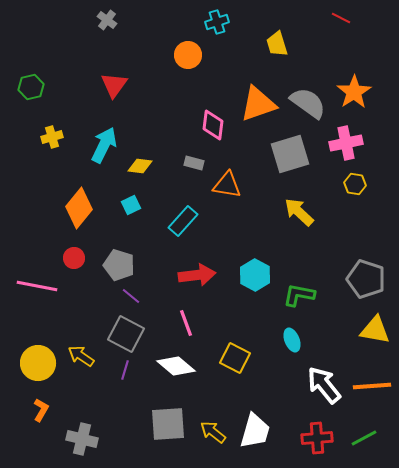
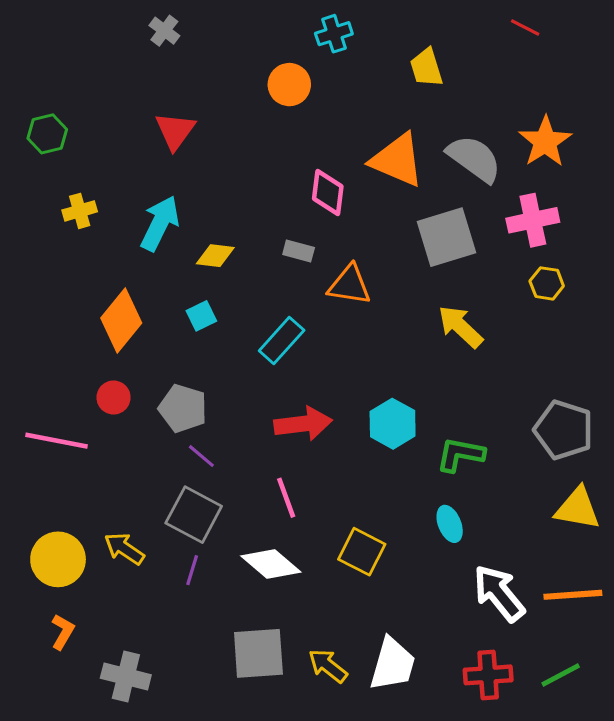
orange triangle: (258, 104) -> (397, 160), turned 42

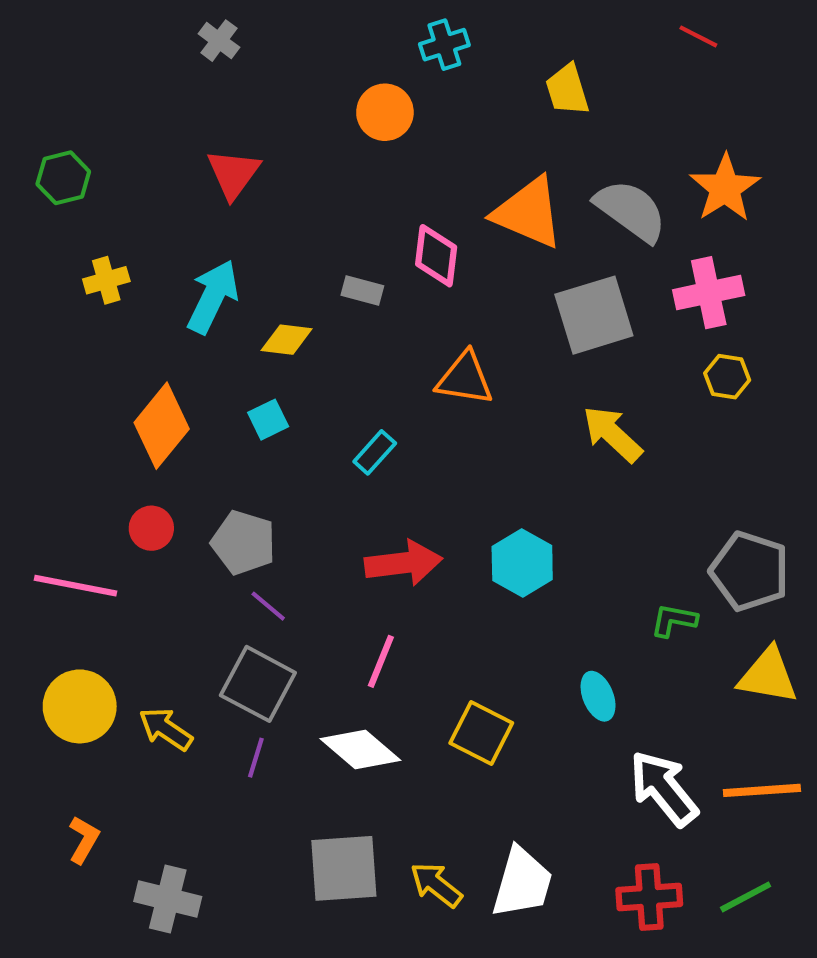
gray rectangle: (299, 251) -> (362, 291), moved
cyan rectangle: (282, 340) -> (375, 452), size x0.7
green L-shape: (460, 455) -> (674, 620), moved, size x0.7
pink line: (286, 498) -> (381, 661), turned 42
yellow circle: (58, 559) -> (80, 706), moved

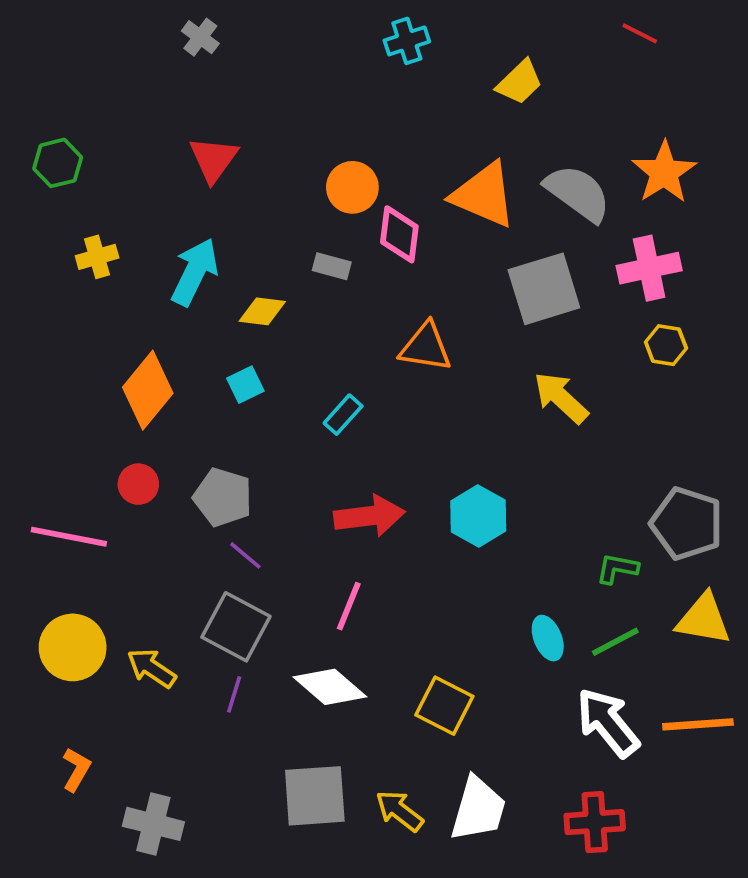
yellow trapezoid: (567, 90) -> (520, 82), turned -117
orange circle: (385, 112) -> (352, 187), moved
yellow square: (481, 733) -> (444, 706), moved
green line: (746, 897) -> (615, 642), moved

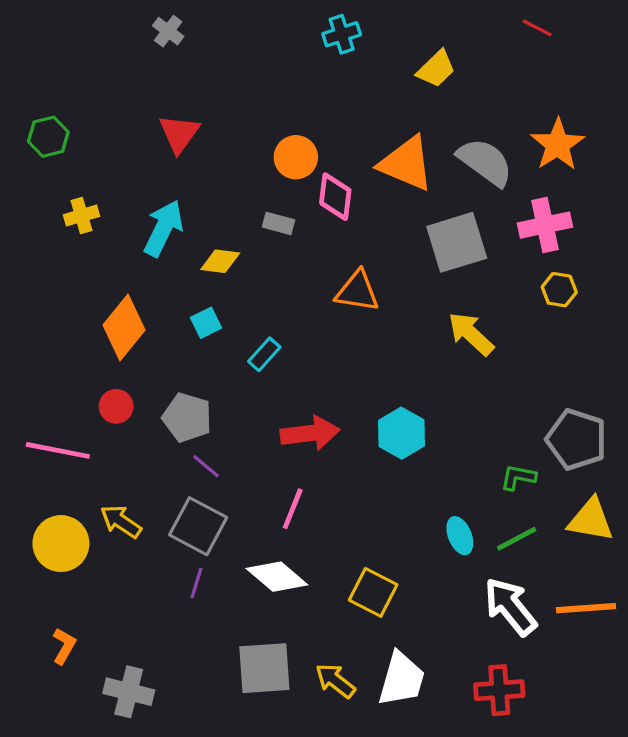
cyan rectangle: (343, 415) -> (264, 354), moved
yellow arrow: (151, 668) -> (121, 521), moved

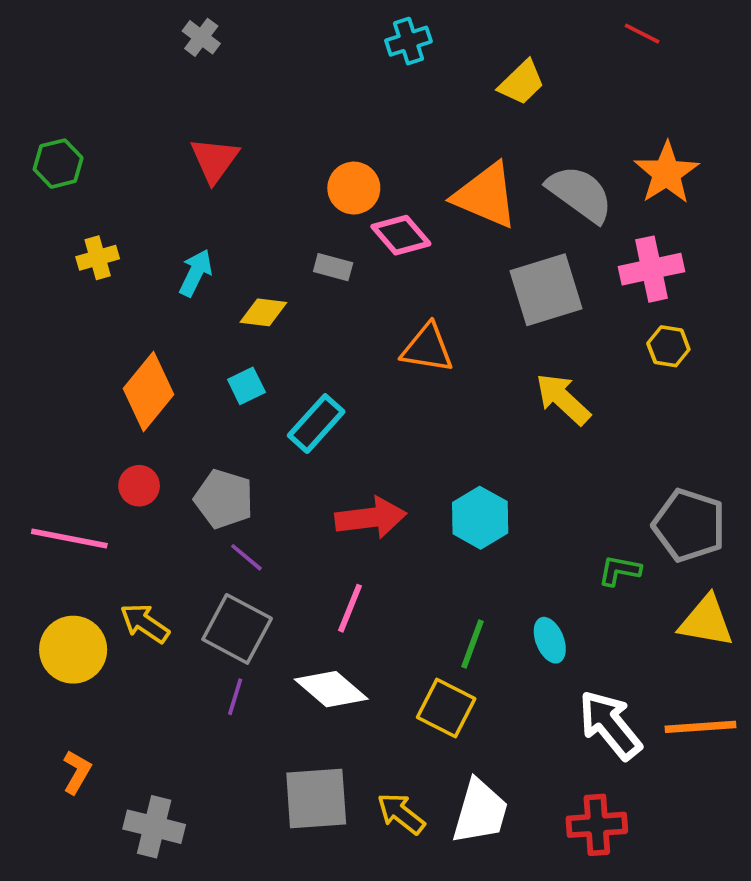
pink diamond: (335, 197) -> (401, 235), turned -48
cyan arrow: (163, 228) -> (196, 273), size x0.7
cyan rectangle: (264, 354) -> (316, 424), size x1.4
green line: (517, 539) -> (473, 644), moved, turned -42

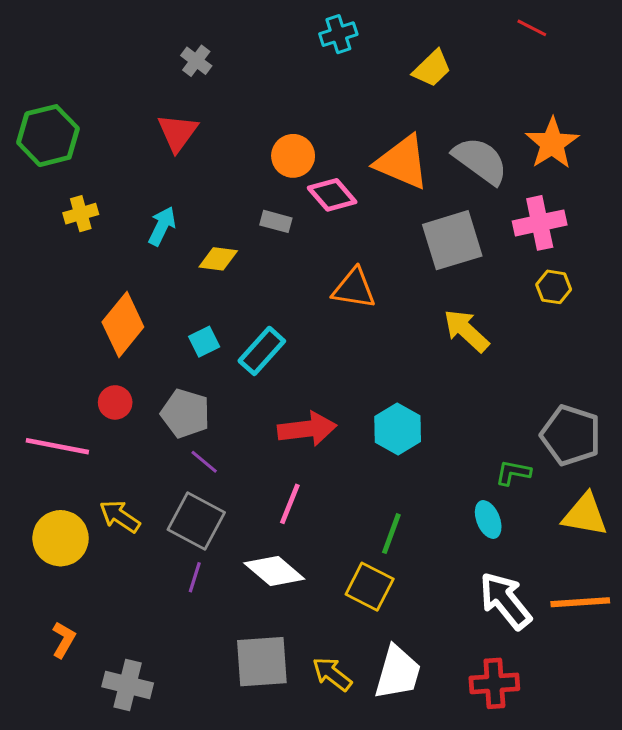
gray cross: (201, 37) -> (196, 61), moved
green hexagon: (58, 164) -> (48, 136), size x1.5
cyan square: (246, 386) -> (204, 342), moved
cyan ellipse: (550, 640) -> (488, 520), moved

